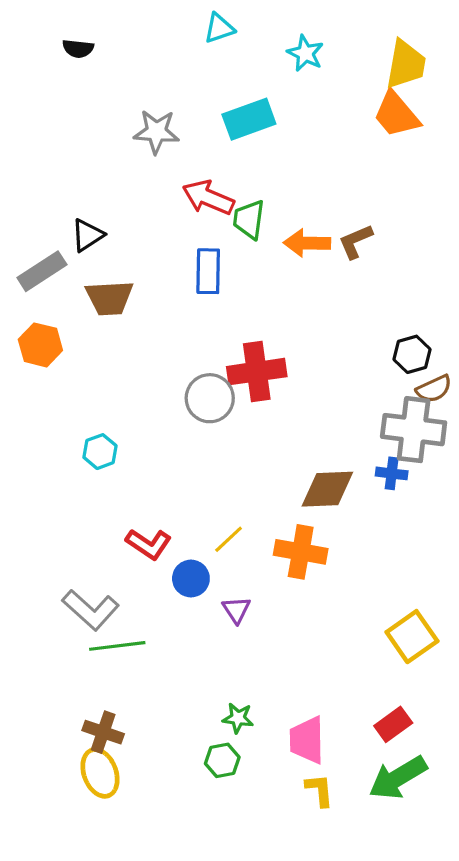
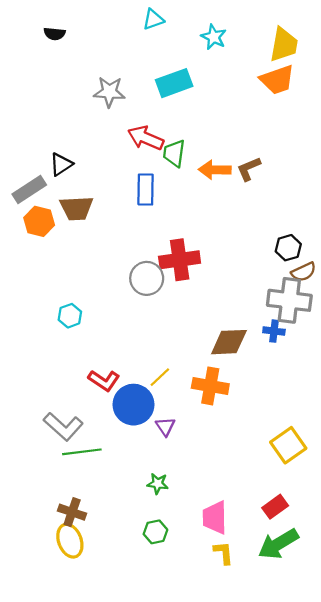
orange trapezoid: (396, 114) -> (277, 80), turned -69
orange hexagon: (40, 345) -> (39, 221), moved
blue circle: (191, 579) -> (134, 405), size x1.6
green star: (238, 718) -> (158, 484), moved

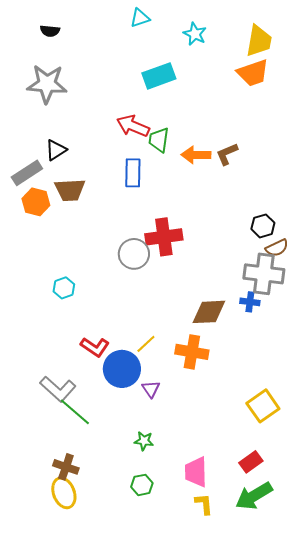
gray star: (109, 92) -> (47, 84), moved, size x1.4
green line: (82, 452) -> (75, 412), turned 48

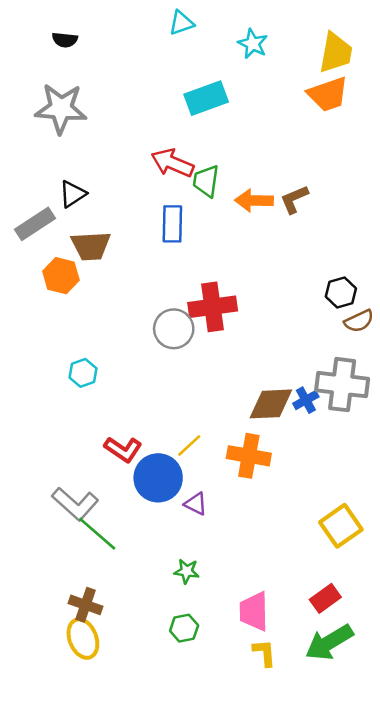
orange hexagon: (36, 202) -> (61, 276), moved
gray cross: (264, 274) -> (342, 385), moved
blue cross: (250, 302) -> (306, 400), moved, turned -36
purple triangle: (151, 389) -> (196, 504), turned -30

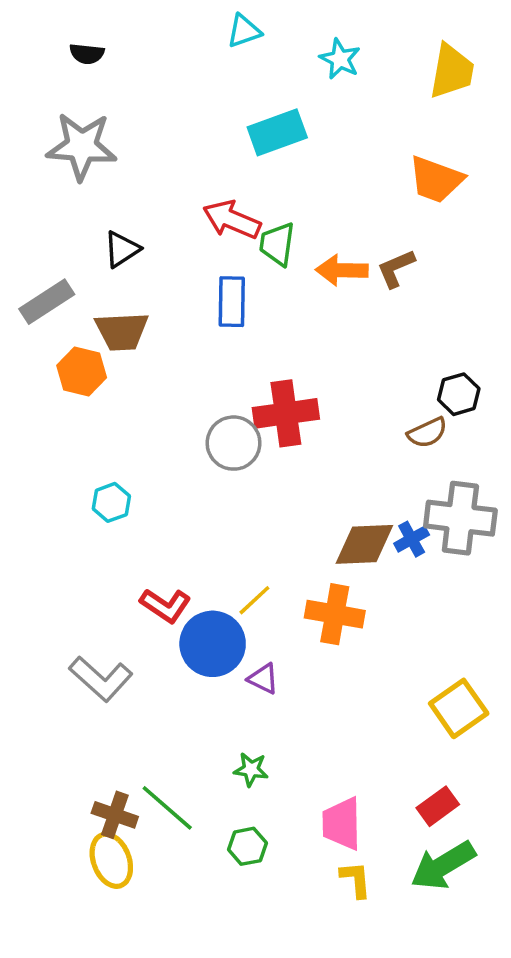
orange trapezoid: (328, 94) -> (436, 179), moved, turned 39
black triangle: (73, 194) -> (122, 249), moved
brown semicircle: (359, 321) -> (427, 433), moved
green line: (97, 534) -> (167, 808), moved

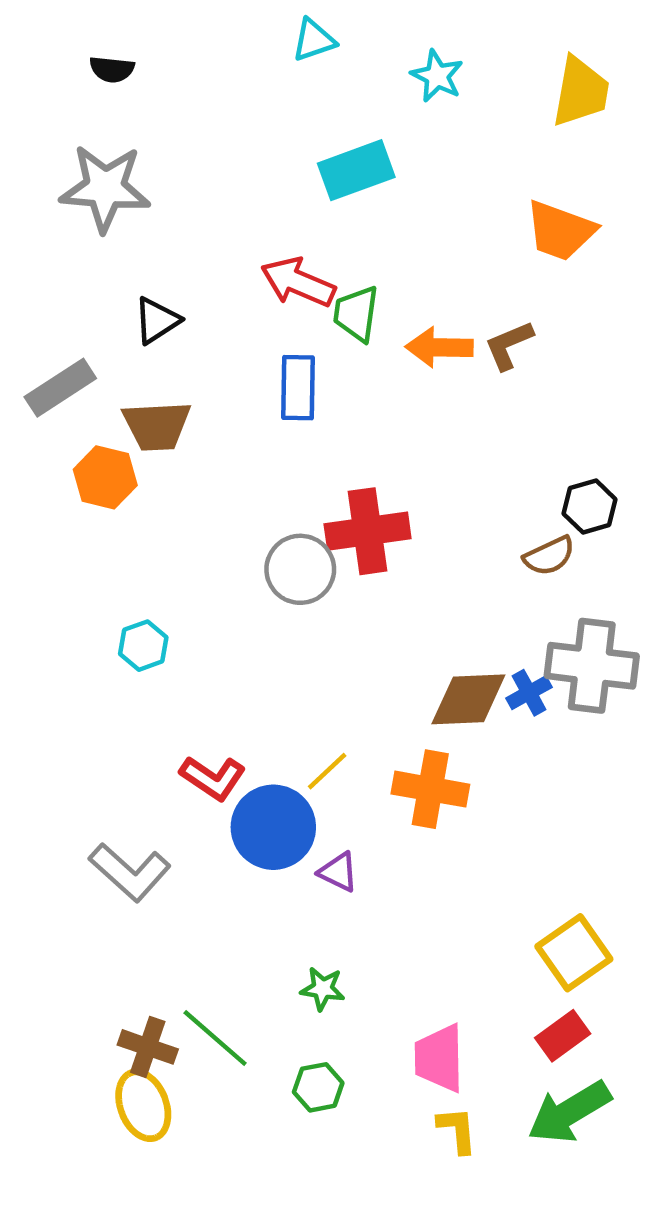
yellow square: (459, 708) -> (574, 953), moved

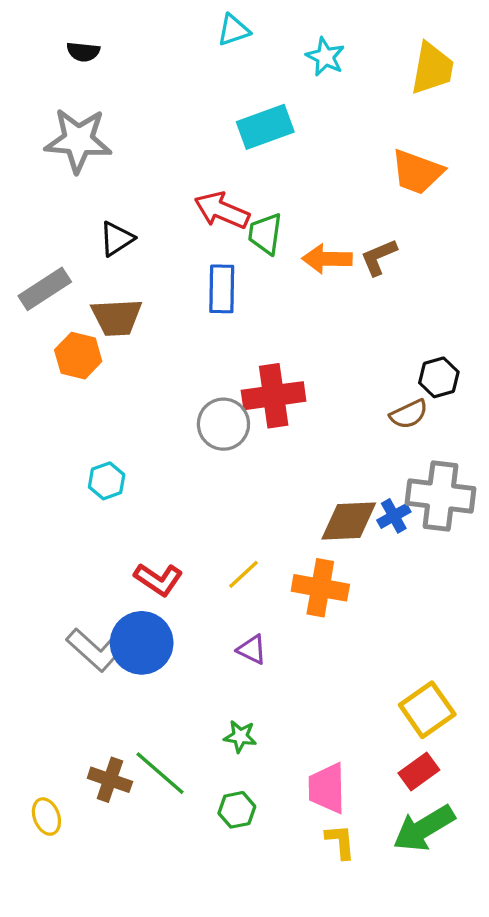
blue circle: (273, 827) -> (142, 643), moved
yellow ellipse: (143, 1105) -> (46, 817), moved, size x0.7

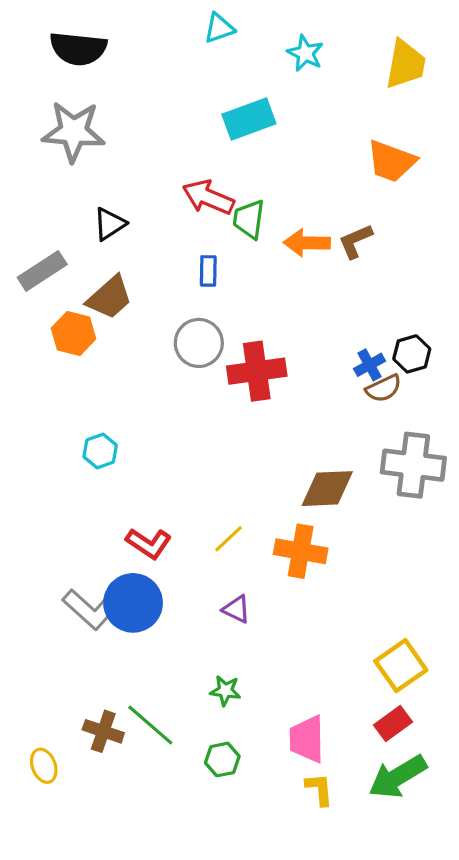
black semicircle: (83, 52) -> (78, 49), size x1.8
blue rectangle: (222, 289) -> (208, 271), size x0.7
brown trapezoid: (117, 317) -> (110, 298), turned -39
gray circle: (223, 424) -> (199, 343), moved
blue cross: (394, 516) -> (370, 365), moved

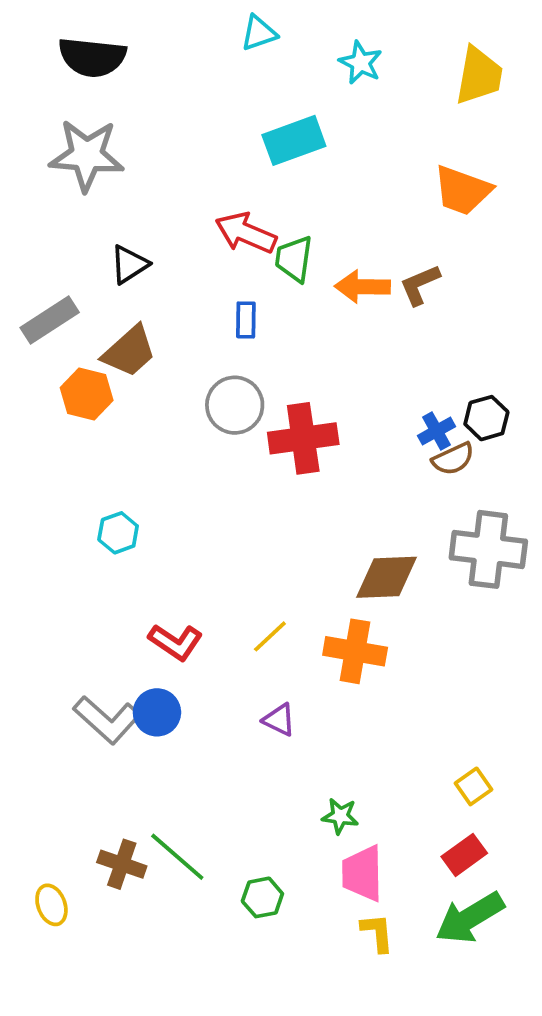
blue circle: (133, 603) -> (157, 712), size x0.7
yellow square: (401, 666) -> (473, 786), size x0.6
green star: (225, 691) -> (340, 816), moved

